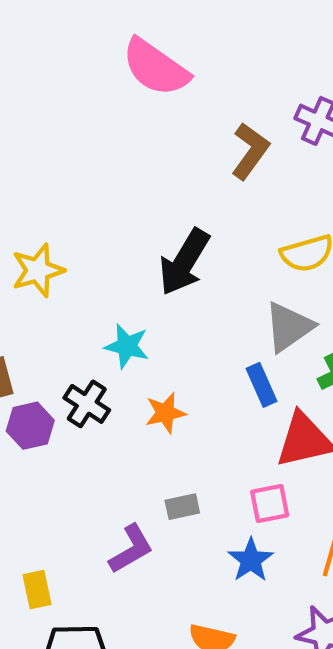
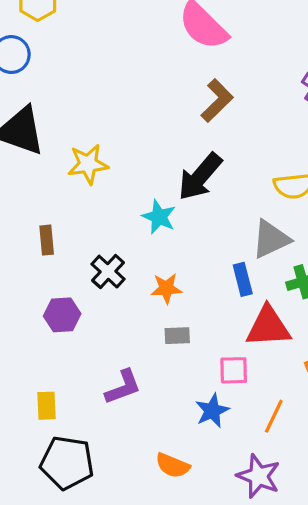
brown L-shape: (250, 151) -> (217, 101), moved
cyan star: (127, 346) -> (159, 217), moved
purple hexagon: (30, 426) -> (62, 315), moved
gray rectangle: (182, 507) -> (177, 336), moved

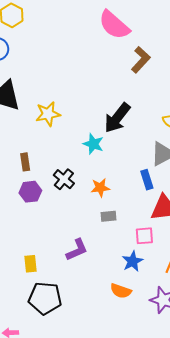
brown L-shape: (217, 101) -> (141, 60), moved
purple hexagon: (62, 315) -> (30, 192), moved
orange semicircle: (173, 465) -> (121, 291), moved

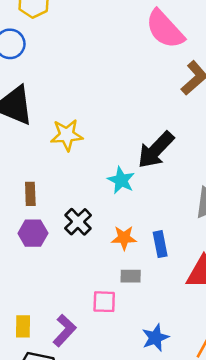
blue rectangle: (147, 180) -> (160, 244), moved
pink square: (144, 236) -> (104, 302), moved
purple L-shape: (77, 250) -> (64, 330), moved, turned -30

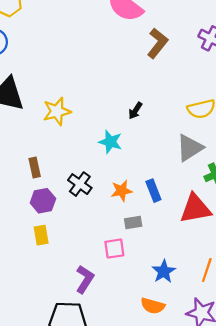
black arrow: (156, 150) -> (135, 111), size x0.5
yellow rectangle: (23, 326) -> (41, 235), moved

